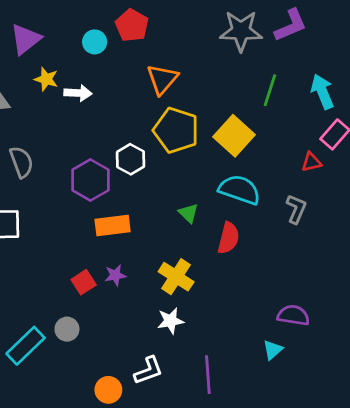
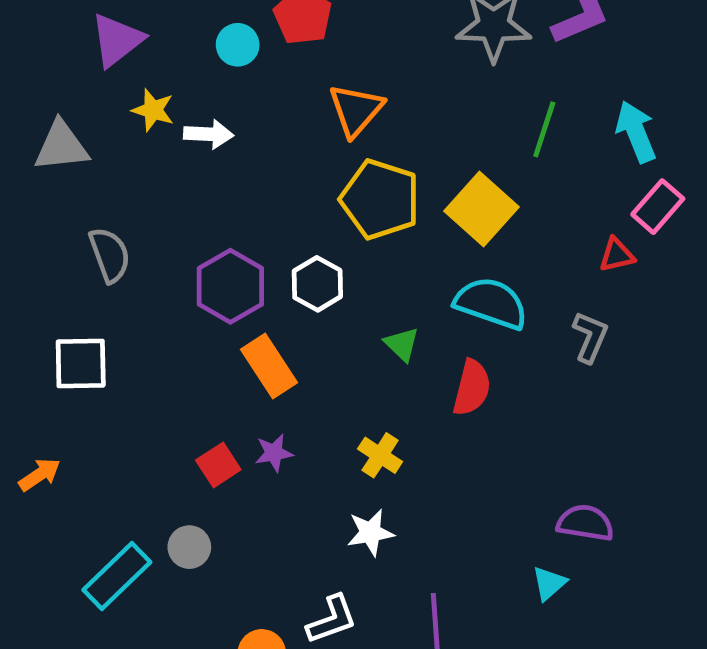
white hexagon: (130, 159) -> (317, 284), moved
orange rectangle: (113, 226) -> (269, 366), turned 64
yellow cross: (176, 277) -> (380, 455), size x0.7

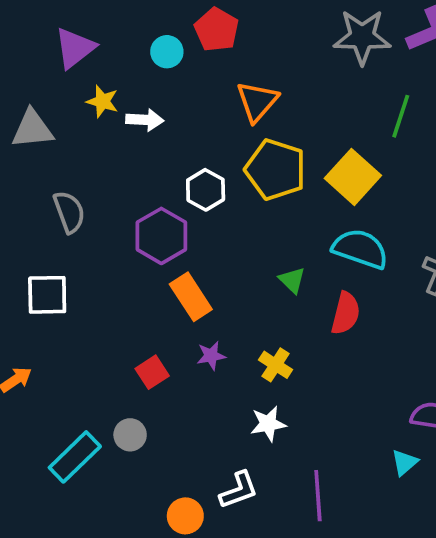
white hexagon: (317, 284) -> (206, 190), moved
purple star: (274, 453) -> (211, 356), moved

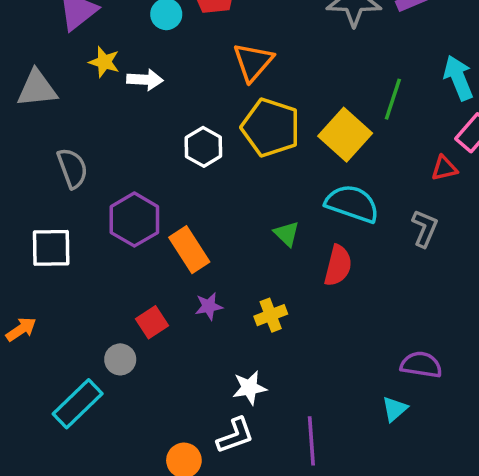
green line: (401, 116) -> (393, 99), moved
purple hexagon: (161, 236) -> (134, 220), moved
yellow cross: (276, 365) -> (271, 315), turned 36
white star: (268, 424) -> (249, 388), moved
gray circle: (130, 435) -> (120, 359), moved

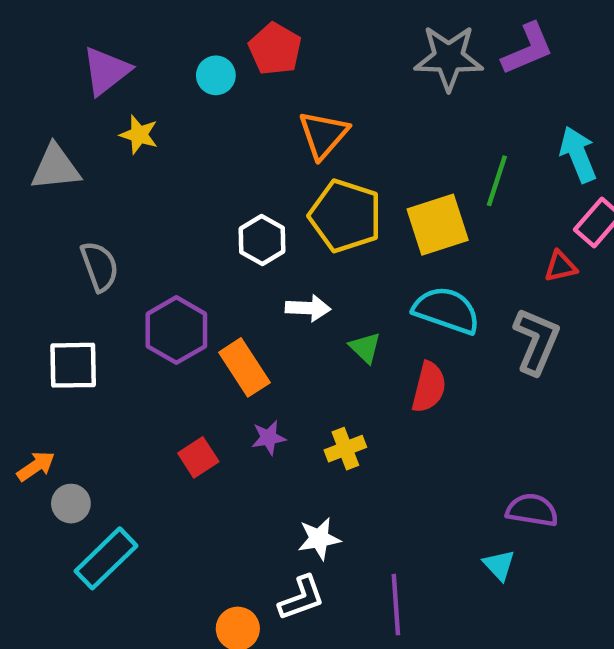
white arrow: (145, 80) -> (308, 308), moved
yellow square: (345, 135) -> (438, 225), turned 30
gray L-shape: (425, 228) -> (536, 341), size x1.4
gray circle: (120, 359) -> (71, 504), moved
cyan triangle: (395, 409) -> (499, 565), turned -32

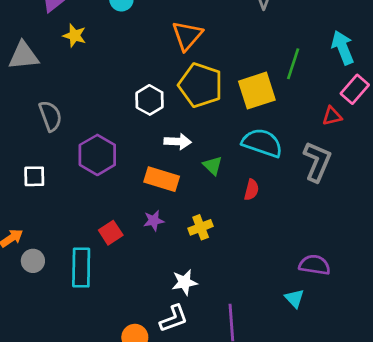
white square: (73, 365) -> (34, 176), size x0.7
orange rectangle: (244, 367) -> (162, 179), moved, turned -40
red semicircle: (429, 387) -> (252, 190), size x0.7
cyan rectangle: (106, 558) -> (81, 268), moved, turned -45

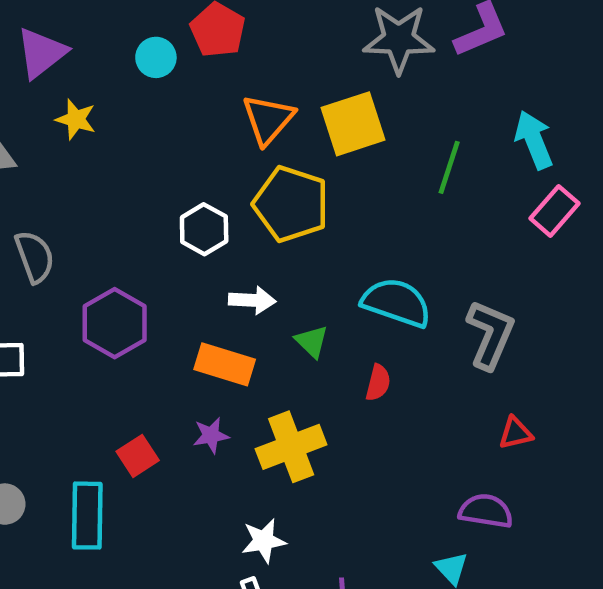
yellow square: (257, 91) -> (353, 124), moved
red triangle: (332, 116) -> (516, 433), moved
yellow cross: (201, 227) -> (291, 447), size x1.6

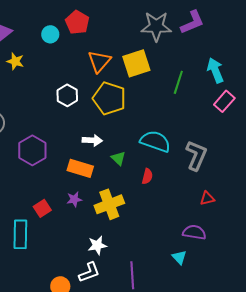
white hexagon: (204, 229) -> (67, 95), moved

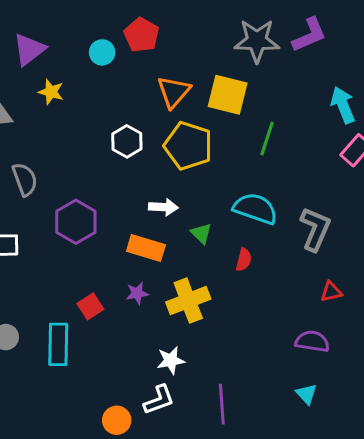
yellow square: (136, 63) -> (228, 95), turned 32
green line: (178, 82) -> (267, 139), moved
cyan triangle: (179, 257) -> (306, 394), moved

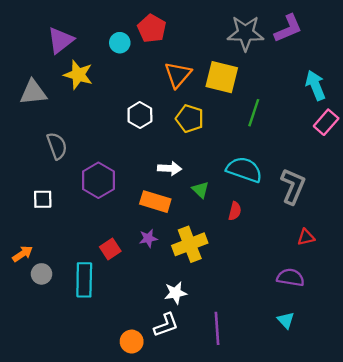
yellow star: (51, 92) -> (78, 75), size x1.4
yellow pentagon: (188, 146) -> (190, 119), size x0.7

